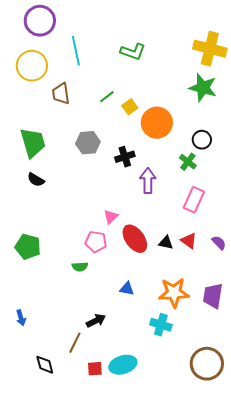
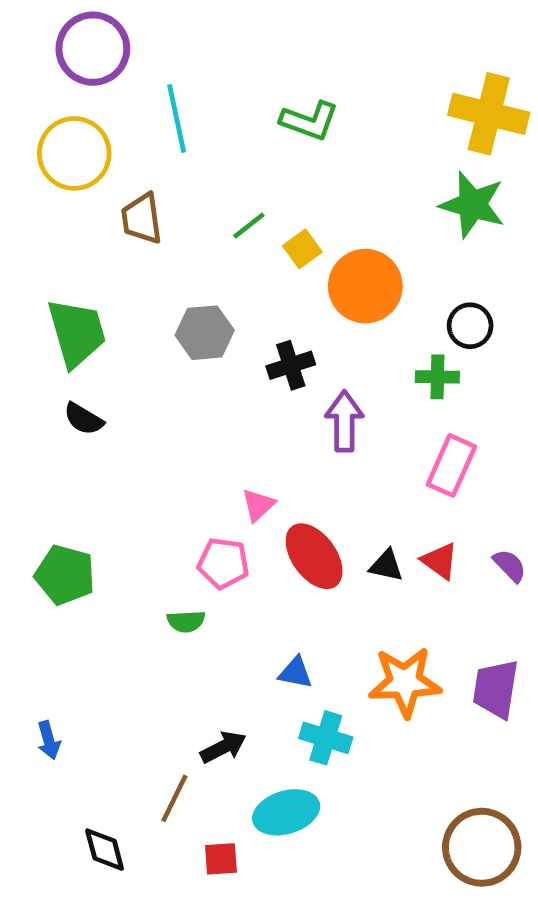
green cross: (188, 162) -> (437, 377), turned -36
cyan cross: (161, 325) -> (326, 738), moved
cyan ellipse: (123, 365) -> (286, 812), moved

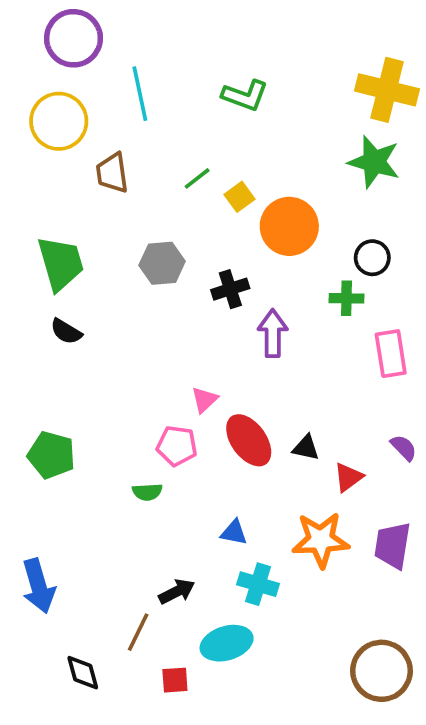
pink rectangle: (451, 465) -> (391, 354), moved, turned -33
red triangle: (440, 561) -> (348, 477), moved, turned 48
blue arrow: (49, 740) -> (38, 586), size x1.8

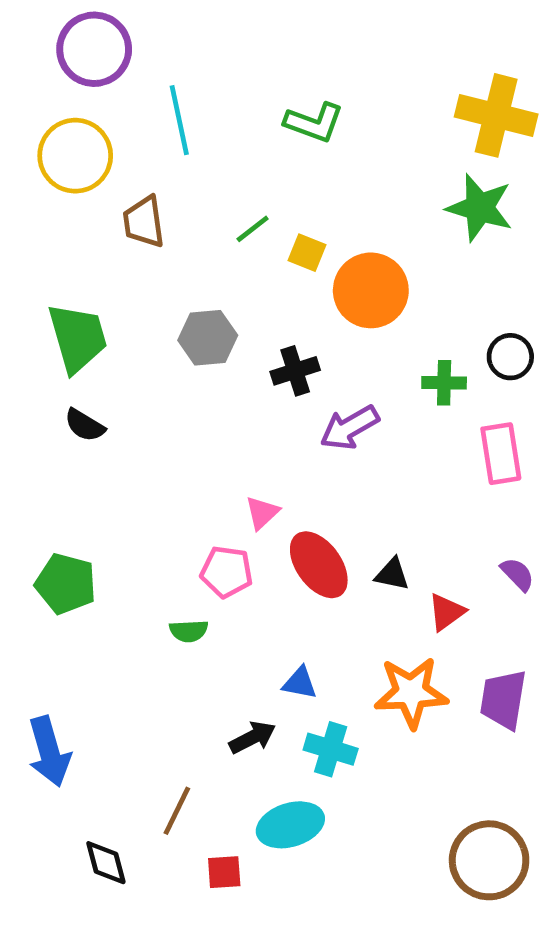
yellow square: (239, 197) -> (307, 253), turned -32
black circle: (372, 258) -> (510, 357), moved
purple arrow: (273, 333) -> (350, 428), turned -120
black arrow: (177, 592) -> (253, 737), moved

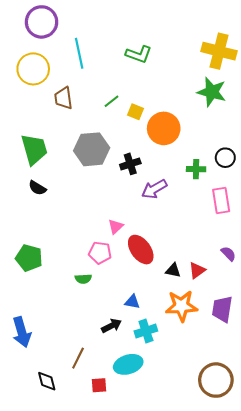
gray hexagon: (208, 338) -> (92, 149), size x1.4
black triangle: (392, 574) -> (173, 270), moved
cyan cross: (331, 749) -> (146, 331), turned -35

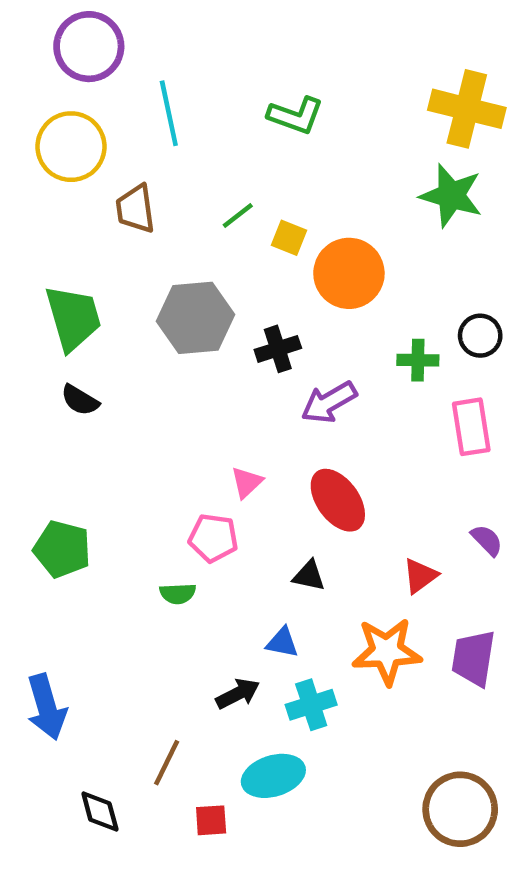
red ellipse: (141, 250) -> (338, 500), moved
black triangle: (173, 270) -> (309, 576), moved

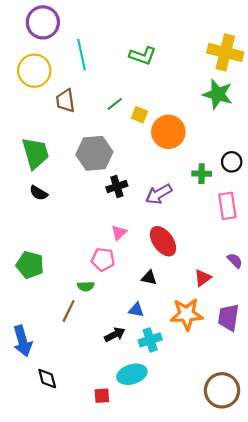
black cross: (278, 349) -> (117, 187), moved
brown line: (167, 763) -> (69, 311), moved
black diamond: (100, 811) -> (47, 379), moved

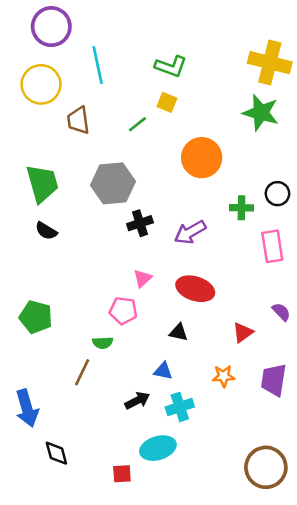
yellow square: (139, 115) -> (167, 102), moved
red ellipse: (163, 241) -> (195, 289), turned -36
orange star: (187, 314) -> (223, 376), size x0.6

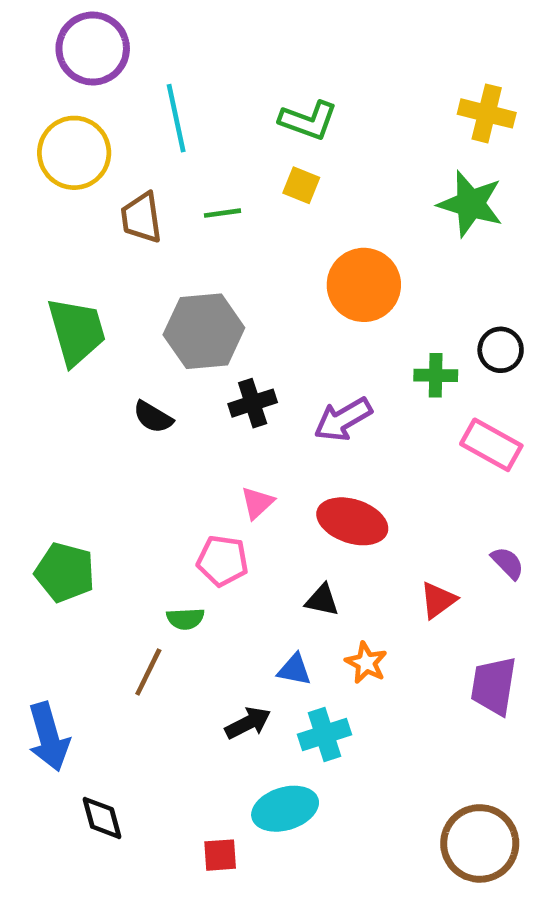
yellow cross: (270, 63) -> (487, 113), size x0.7
green line: (137, 124) -> (222, 213), moved, turned 30
black semicircle: (46, 231) -> (153, 417), moved
pink rectangle: (272, 246) -> (491, 445), turned -52
orange star: (223, 376) -> (366, 663), moved, turned 30

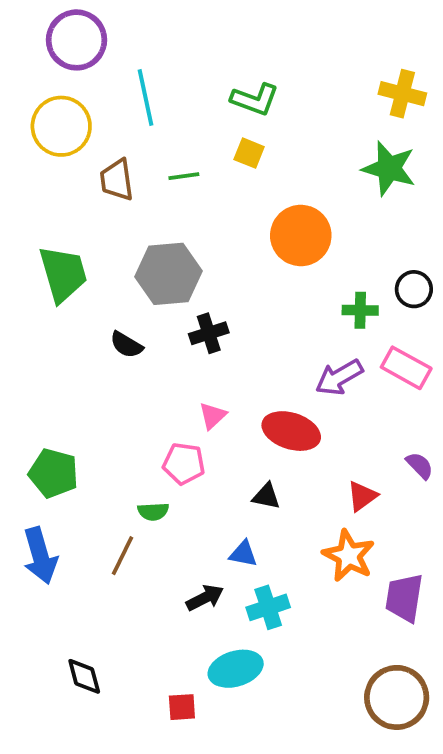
purple arrow: (343, 419) -> (339, 377), moved
orange star: (366, 663) -> (349, 556), moved, size x1.5
purple trapezoid: (494, 686) -> (404, 598), moved
blue arrow: (49, 737) -> (40, 556), moved

